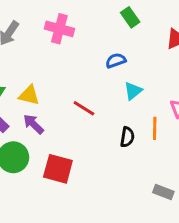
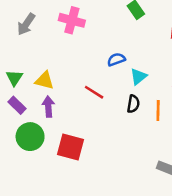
blue semicircle: (116, 61) -> (116, 60), moved
purple arrow: (33, 124) -> (48, 107), turned 42
black semicircle: (127, 137) -> (133, 104), moved

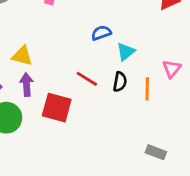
red line: (94, 92) -> (87, 79), moved
red square: (71, 147) -> (57, 108), moved

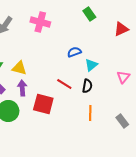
orange line: (147, 89) -> (90, 113), moved
gray rectangle: (156, 152) -> (122, 121), moved, turned 32

